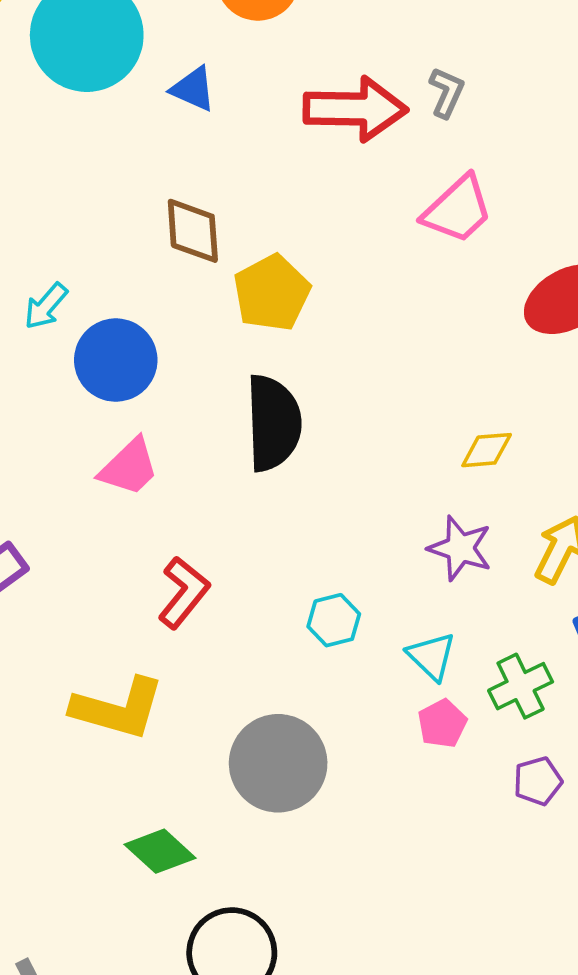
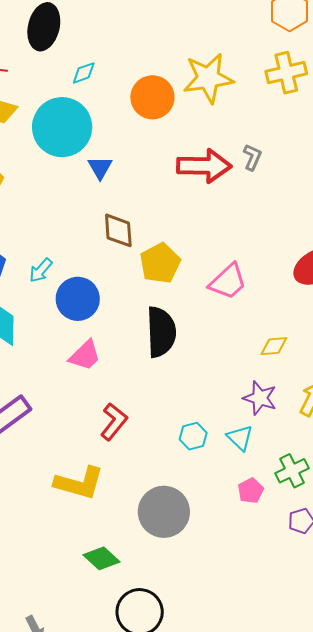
blue triangle: (193, 89) -> (100, 168), moved, turned 36
pink trapezoid: (458, 209) -> (228, 282), moved
cyan triangle: (431, 656) -> (240, 438), moved

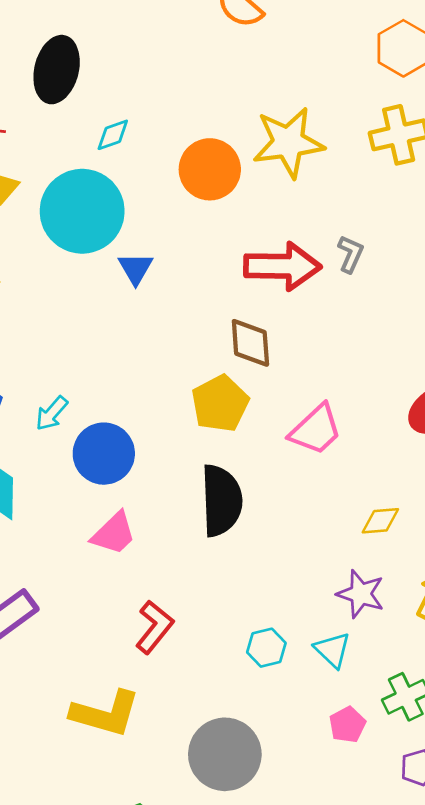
brown diamond: (118, 230) -> (250, 343), moved

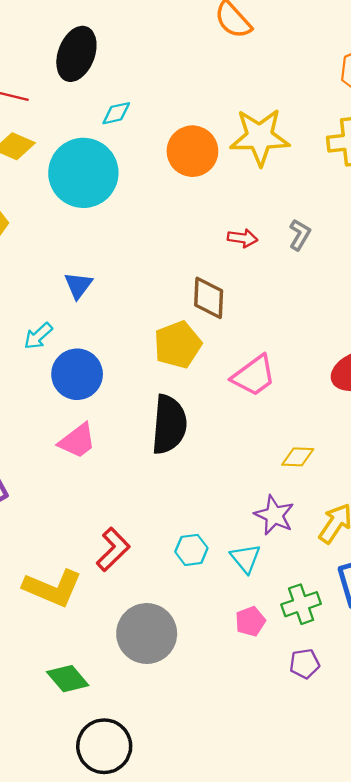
red arrow: (282, 266) -> (243, 238), size x0.5
blue triangle: (136, 268) -> (78, 285), moved
red L-shape: (154, 627) -> (113, 549), moved

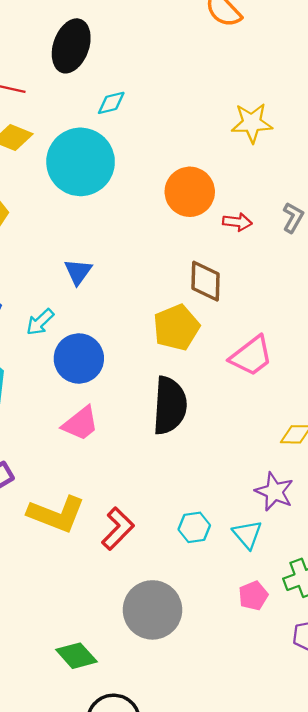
yellow star: (260, 137) -> (252, 123), size x0.7
orange circle: (192, 151) -> (190, 192), moved
yellow L-shape: (53, 588) -> (56, 514), moved

